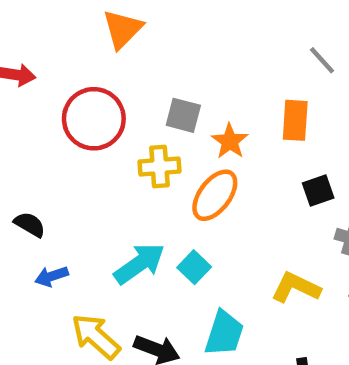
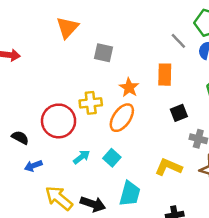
gray square: (183, 115) -> (103, 53), moved
red circle: (94, 119) -> (59, 121), moved
cyan arrow: (139, 264) -> (82, 157), size x0.6

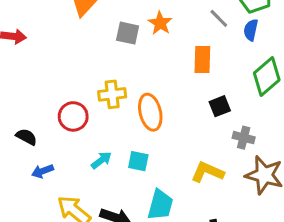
orange star: (129, 88) -> (160, 23), moved
orange ellipse: (122, 118) -> (150, 112), turned -48
red circle: (59, 121) -> (73, 116), size x0.7
cyan square: (112, 158) -> (138, 161), turned -30

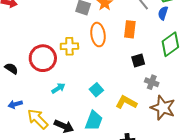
orange ellipse: (150, 112) -> (98, 35), moved
red circle: (73, 116) -> (43, 58), size x1.4
cyan square: (138, 161) -> (96, 90), moved, turned 32
blue arrow: (43, 171) -> (15, 104), moved

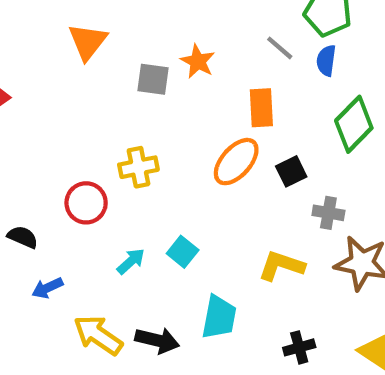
orange ellipse: (98, 35) -> (236, 162), moved, turned 60
red circle: (43, 58) -> (86, 203), size x0.7
cyan square: (96, 90) -> (183, 252), moved
blue arrow: (15, 104) -> (47, 288), moved

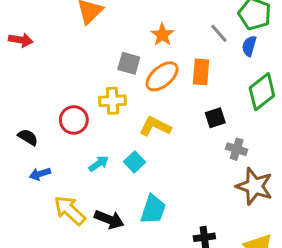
gray square: (153, 79) -> (129, 63), moved
orange ellipse: (236, 162) -> (162, 76), moved
yellow L-shape: (281, 266) -> (155, 126), moved

